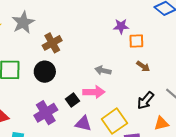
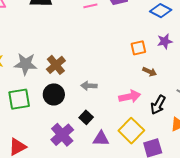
gray star: (23, 22) -> (26, 64), moved, turned -30
purple star: (121, 26) -> (165, 41), moved
gray arrow: (103, 70) -> (89, 86), moved
pink arrow: (94, 92) -> (130, 96), moved

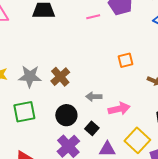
orange square: (138, 48) -> (125, 60), moved
black circle: (54, 94) -> (66, 115), moved
pink arrow: (130, 96) -> (119, 109), moved

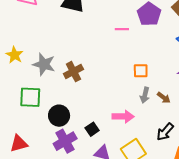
pink line: (93, 17) -> (122, 29), moved
gray arrow: (94, 97) -> (145, 95), moved, turned -91
black circle: (66, 115) -> (59, 116), moved

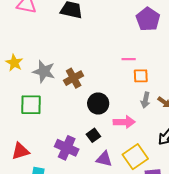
pink line: (122, 29) -> (129, 59), moved
black circle: (59, 116) -> (98, 103), moved
purple cross: (65, 141) -> (67, 148), turned -35

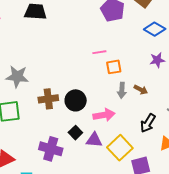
brown cross: (74, 78) -> (48, 99), moved, turned 30
purple triangle: (104, 159) -> (94, 140), moved

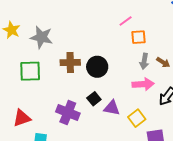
pink line: (99, 52) -> (126, 21), turned -32
pink arrow: (104, 115) -> (143, 84), moved
yellow square: (120, 148) -> (137, 118), size x0.7

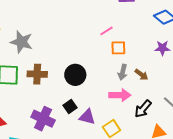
brown cross: (70, 63) -> (37, 74), moved

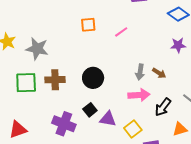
orange square: (118, 48) -> (88, 25), moved

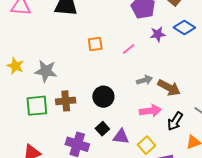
purple star: (178, 45) -> (158, 34), moved
gray arrow: (140, 72) -> (145, 80), moved, turned -112
brown arrow: (159, 73) -> (169, 88), size x1.6

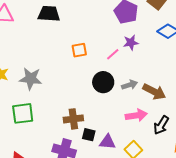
purple star: (158, 34) -> (131, 43), moved
black circle: (103, 97) -> (103, 82), moved
brown cross: (66, 101) -> (73, 119), moved
black square: (102, 129) -> (89, 135), turned -32

